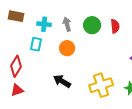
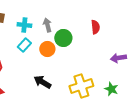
green circle: (92, 25) -> (63, 38), moved
cyan rectangle: (36, 44) -> (24, 45), moved, turned 32

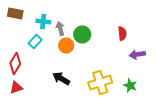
gray arrow: (47, 25) -> (60, 28), moved
red semicircle: (95, 27) -> (122, 34), moved
cyan rectangle: (24, 45) -> (35, 42), moved

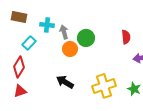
cyan rectangle: (35, 42) -> (29, 43), moved

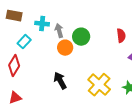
black arrow: (65, 82) -> (60, 81), turned 30
yellow cross: (104, 86) -> (99, 85), turned -30
red triangle: (20, 91) -> (15, 98), moved

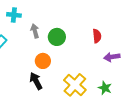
cyan cross: (42, 24) -> (14, 15), moved
orange circle: (65, 48) -> (43, 61), moved

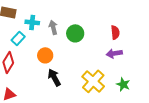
cyan cross: (14, 15) -> (32, 22), moved
purple arrow: (112, 57) -> (114, 53), moved
orange circle: (43, 61) -> (45, 55), moved

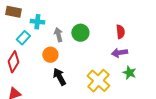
gray arrow: (53, 27) -> (58, 35), moved
green star: (123, 84) -> (129, 73), moved

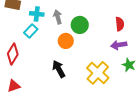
gray arrow: (58, 35) -> (58, 17), moved
cyan rectangle: (23, 38) -> (31, 31), moved
orange circle: (50, 55) -> (66, 41), moved

